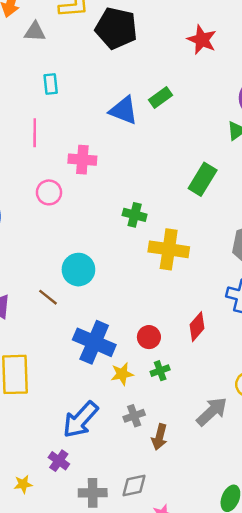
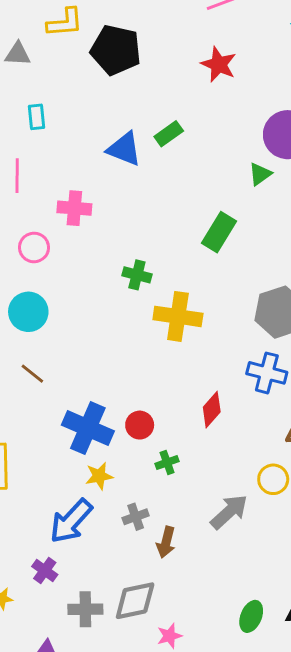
cyan circle: (78, 270) -> (28, 312), moved
red circle: (149, 337) -> (140, 425), moved
yellow star: (122, 374) -> (99, 476), moved
gray diamond: (134, 486) -> (135, 601), size x1.4

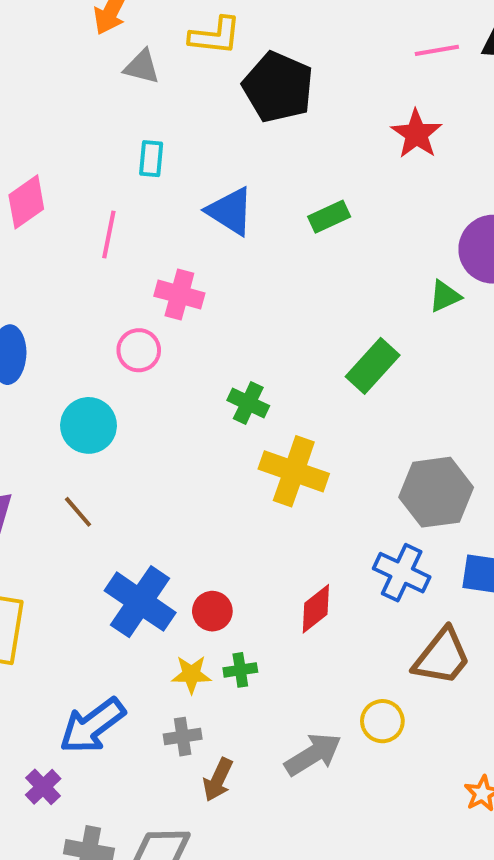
blue triangle: (124, 149) -> (230, 211), moved
pink circle: (34, 247) -> (139, 350), moved
yellow star: (99, 476) -> (191, 674), moved

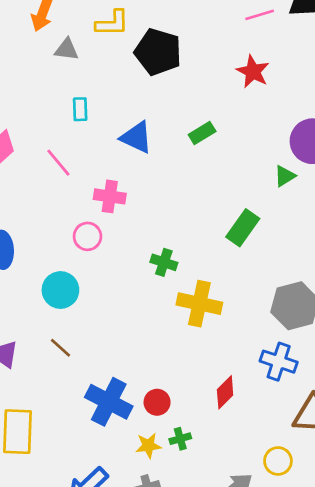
pink line: (109, 234) -> (58, 163), turned -44

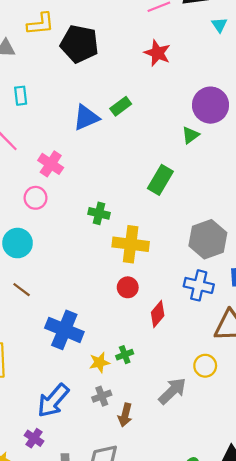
blue triangle: (137, 137) -> (86, 118), moved, turned -44
pink cross: (110, 196) -> (51, 164), turned 30
red circle: (157, 402) -> (128, 287), moved

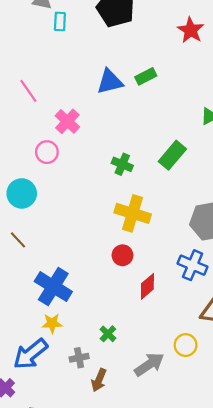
cyan rectangle: (21, 96) -> (60, 22), moved
green cross: (99, 213) -> (122, 164), moved
green cross: (125, 355) -> (108, 334), moved, turned -35
yellow star: (99, 362) -> (52, 323), moved

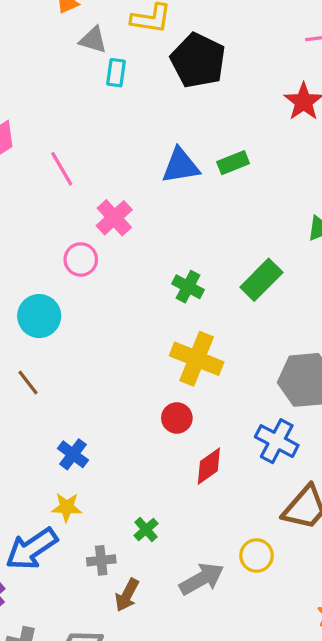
blue cross: (53, 287) -> (73, 454), size x0.6

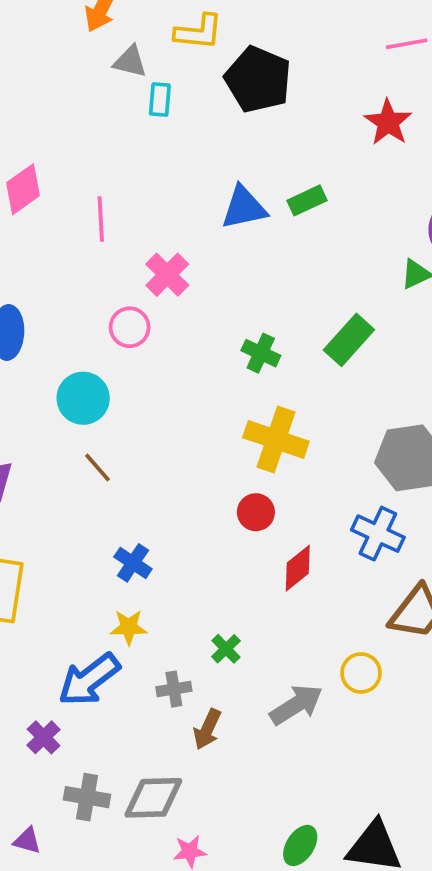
pink line: (62, 169) -> (101, 219), turned 30
brown line: (28, 383) -> (97, 468), moved

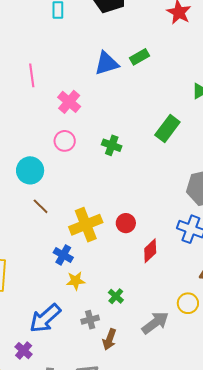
pink circle: (130, 327) -> (65, 141), moved
green cross: (261, 353) -> (112, 145), moved
yellow cross: (276, 439) -> (86, 225), moved, turned -36
yellow star: (129, 627) -> (76, 281), moved

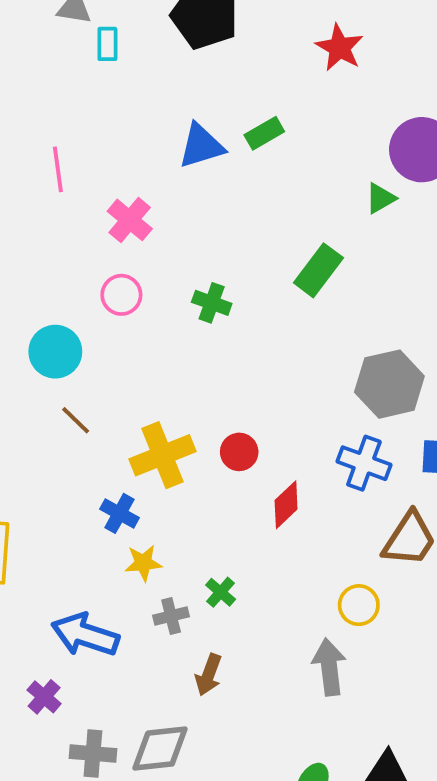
blue arrow: (45, 318) -> (85, 635), turned 60
gray cross: (90, 320) -> (171, 616), moved
gray arrow: (155, 323) -> (329, 667), moved, turned -60

